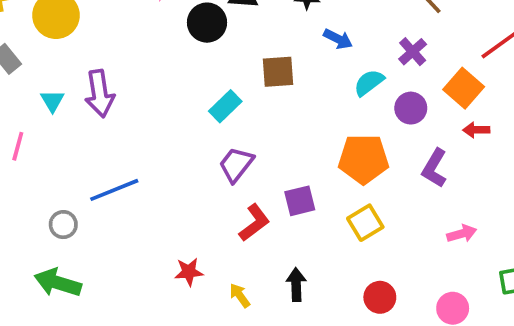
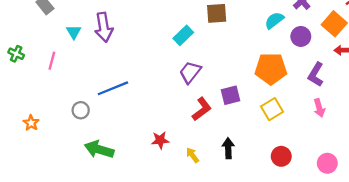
pink arrow: (462, 234) -> (319, 108), moved, turned 90
green arrow: (58, 283) -> (99, 149), moved

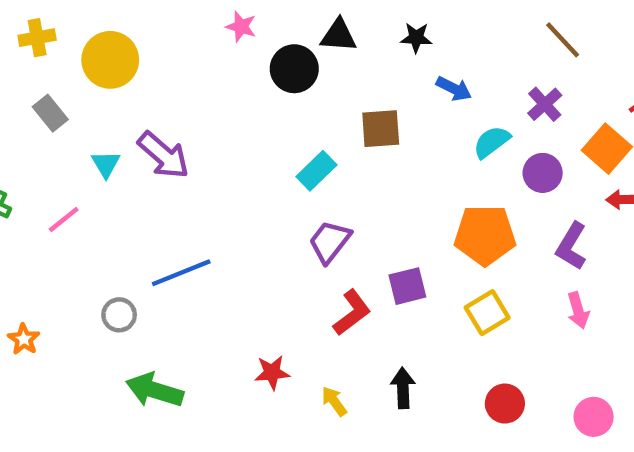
purple arrow: (104, 27) -> (163, 155), turned -40
pink line: (52, 61) -> (64, 220), turned 36

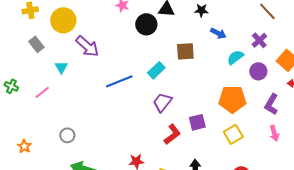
purple arrow: (163, 155) -> (87, 46), moved
blue line: (181, 273) -> (119, 81), moved

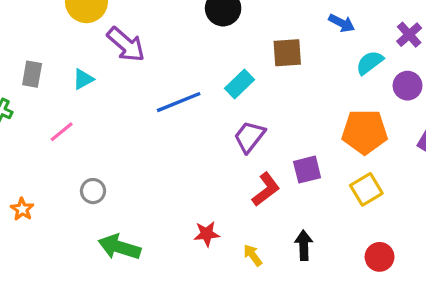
gray rectangle: (36, 44) -> (32, 74), moved, turned 49
cyan triangle: (61, 67) -> (83, 79), turned 32
pink line: (42, 92) -> (62, 132), moved

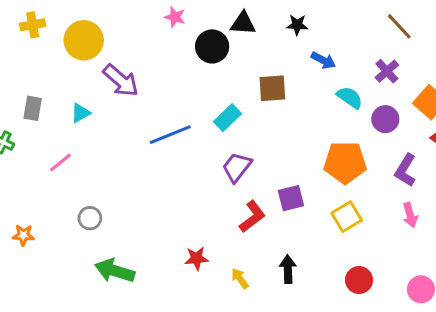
cyan semicircle: (370, 63) -> (350, 97), turned 72
orange star: (22, 209) -> (23, 235), turned -30

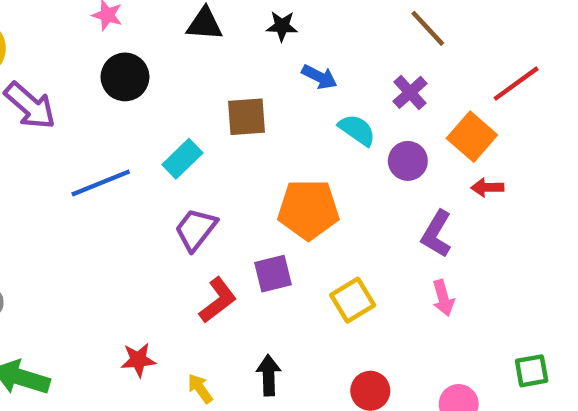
black circle: (212, 46) -> (125, 77), moved
orange pentagon: (345, 162) -> (308, 210), moved

